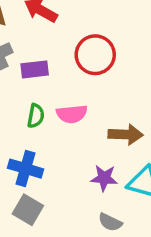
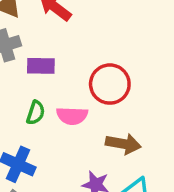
red circle: (95, 55) -> (110, 84), moved

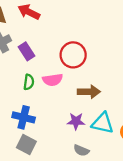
purple rectangle: (41, 66) -> (27, 51), turned 66

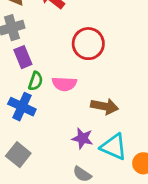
purple rectangle: (27, 51) -> (23, 57), moved
red circle: (73, 55) -> (88, 44), moved
blue cross: (24, 117) -> (22, 107), moved

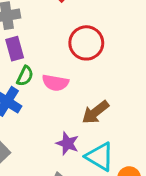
brown arrow: (105, 106) -> (95, 112), turned 124

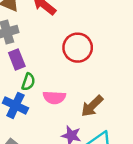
pink semicircle: (55, 83) -> (54, 97), moved

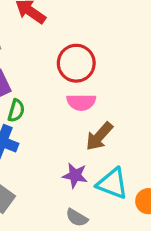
pink semicircle: (54, 97) -> (81, 102), moved

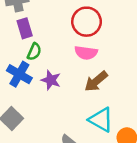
purple star: (75, 175) -> (51, 80), moved

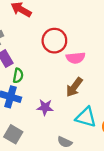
pink semicircle: (86, 53) -> (76, 58), moved
purple star: (51, 80) -> (45, 107), moved

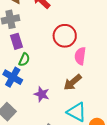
pink semicircle: (76, 58) -> (80, 56), turned 90

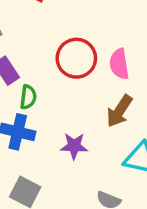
red circle: (65, 36) -> (76, 58), moved

